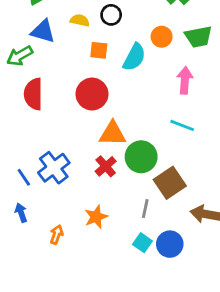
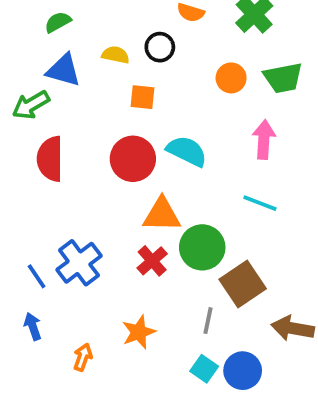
cyan semicircle: (134, 57) -> (187, 151), moved, turned -92

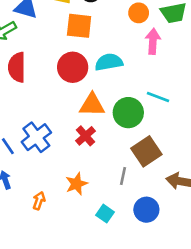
orange square: (142, 97) -> (79, 26), size x1.5
pink arrow: (264, 140) -> (153, 41), moved
cyan semicircle: (187, 151) -> (109, 62), turned -36
green circle: (202, 247) -> (128, 113), moved
cyan square: (204, 369) -> (105, 214), moved

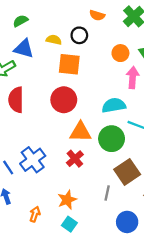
cyan semicircle: (109, 62) -> (114, 105), moved
cyan square: (105, 214) -> (69, 224), moved

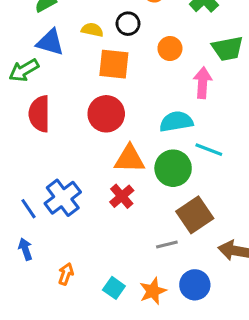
orange circle: (120, 53) -> (170, 49), moved
gray line: (107, 193) -> (167, 244), turned 64
orange star: (67, 200) -> (153, 291), moved

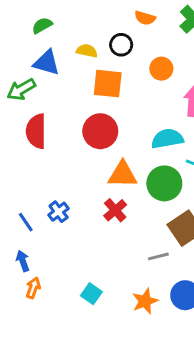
blue cross: (63, 198) -> (59, 212), size x0.6
orange arrow: (66, 274) -> (33, 288), moved
cyan square: (114, 288) -> (91, 294), moved

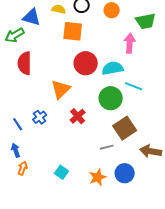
orange circle: (161, 69) -> (112, 10), moved
red circle: (100, 131) -> (86, 63), moved
orange triangle: (123, 174) -> (61, 89), moved, turned -45

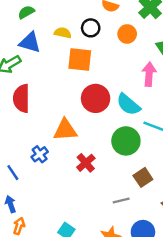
cyan semicircle: (113, 68) -> (128, 104), turned -130
orange triangle: (61, 89) -> (65, 130), turned 40
blue cross: (40, 117) -> (40, 154), moved
brown square: (125, 128) -> (143, 177), size x0.7

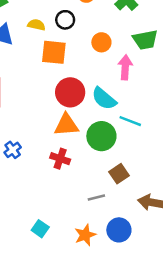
orange circle: (127, 34) -> (101, 42), moved
orange triangle: (65, 130) -> (66, 125), moved
red cross: (86, 163) -> (60, 159), turned -30

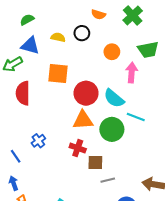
orange square: (54, 52) -> (58, 73), moved
brown square: (119, 174) -> (95, 162), moved, turned 35

